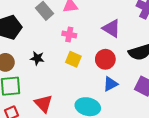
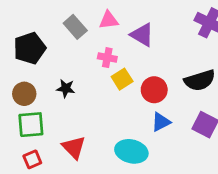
purple triangle: (112, 28) -> (142, 35), moved
yellow square: (73, 59) -> (122, 79), moved, turned 35

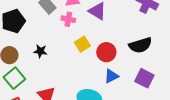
pink cross: (107, 58) -> (68, 19), moved
green square: (31, 125) -> (14, 78), turned -35

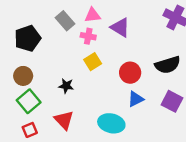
yellow square: (82, 44) -> (93, 62), moved
black star: (40, 51) -> (66, 86), moved

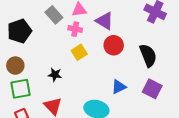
black semicircle: (168, 65) -> (148, 55), turned -95
red circle: (130, 73) -> (114, 45), moved
green square: (29, 101) -> (20, 89), turned 30

